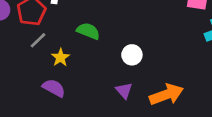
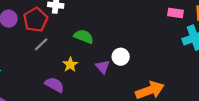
yellow star: (60, 57) -> (70, 65), moved
purple triangle: (124, 91) -> (103, 67), moved

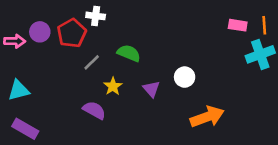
gray line: (41, 44) -> (92, 62), moved
white circle: (121, 57) -> (185, 77), moved

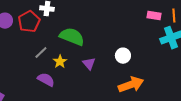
green semicircle: (129, 53) -> (72, 37), size x1.4
gray line: (92, 62) -> (41, 53), moved
white circle: (185, 77) -> (123, 56), moved

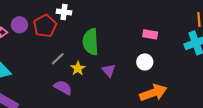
pink rectangle: (154, 16) -> (150, 34), moved
green semicircle: (72, 37) -> (91, 42), turned -115

